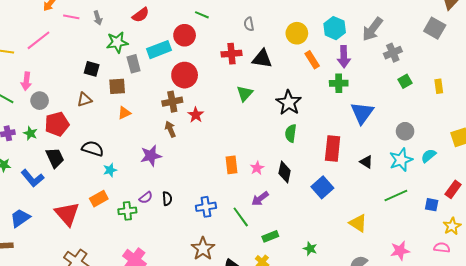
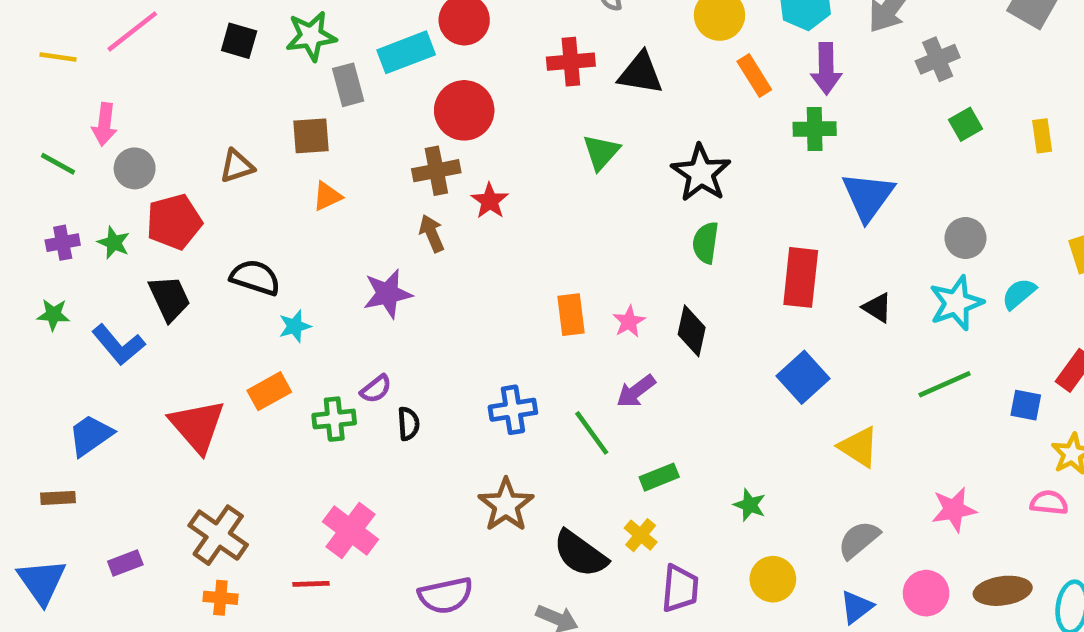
black square: (92, 69) -> (239, 41), moved
blue square: (322, 187) -> (803, 377), moved
black semicircle: (167, 199) -> (408, 424), moved

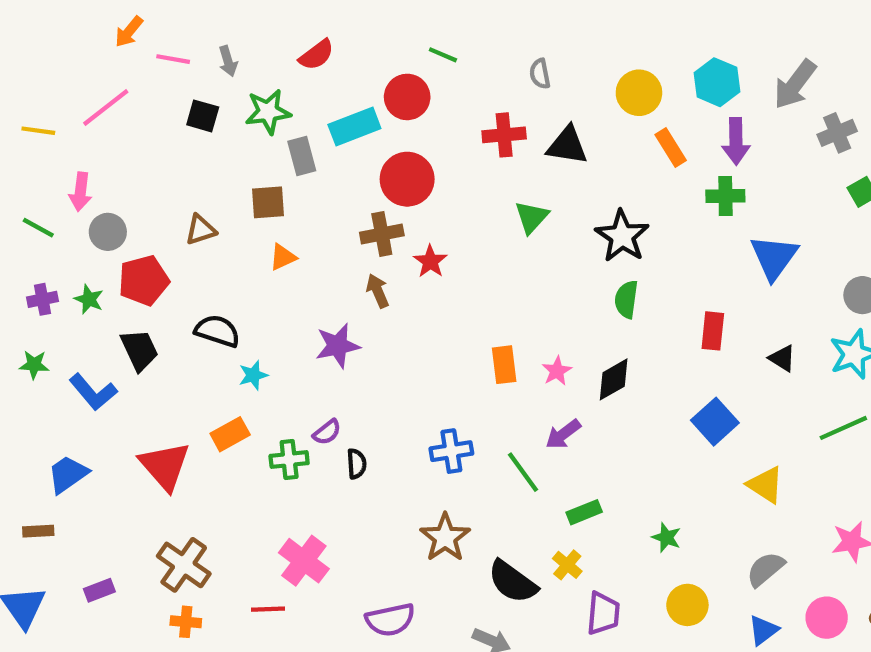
red rectangle: (801, 277) -> (713, 331), size x0.7
black diamond: (692, 331) -> (614, 379), turned 48

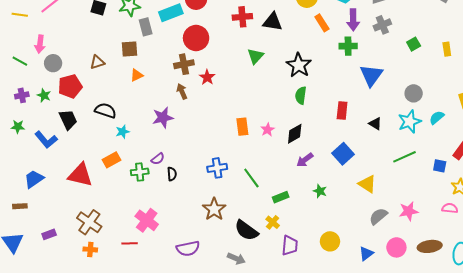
gray cross: (837, 133) -> (382, 25), moved
purple arrow: (563, 434) -> (305, 160), moved
red triangle: (165, 466) -> (80, 175), turned -36
green star: (666, 537) -> (320, 191), moved
gray semicircle: (765, 569) -> (378, 216), moved

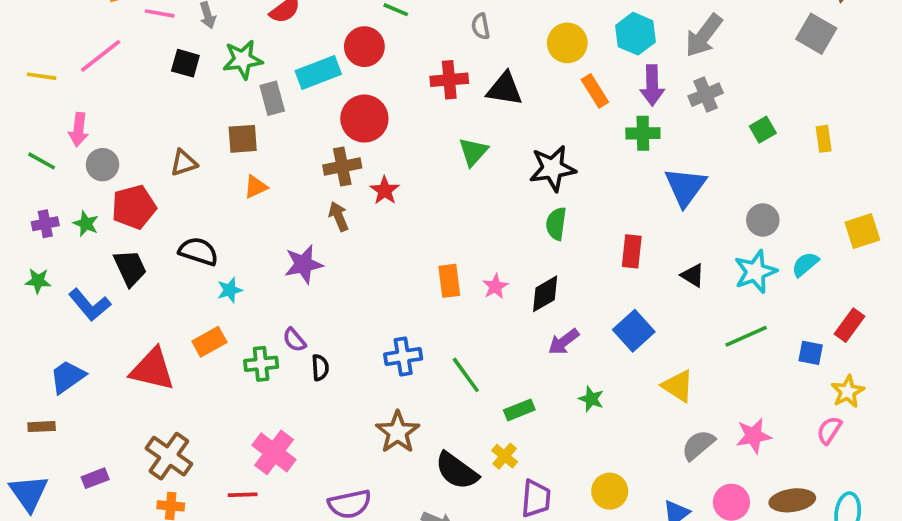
black star: (299, 65) -> (553, 168), turned 30
purple semicircle: (158, 159) -> (294, 340), turned 88
pink semicircle: (450, 208) -> (829, 430), turned -63

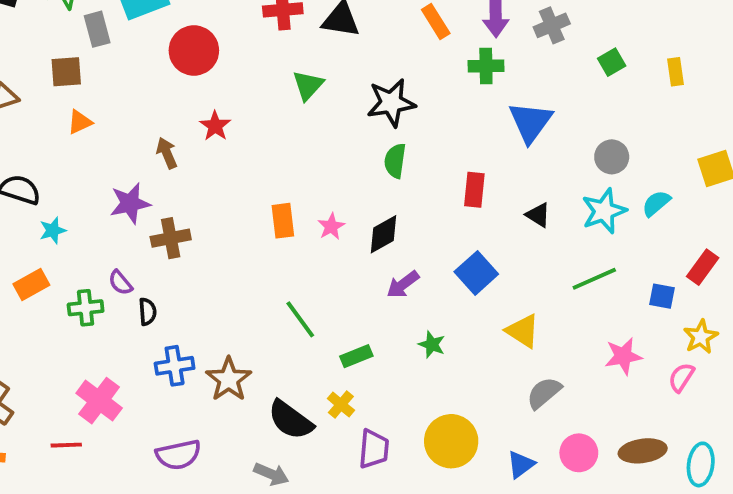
brown cross: (342, 167) -> (171, 238), moved
blue cross: (403, 356) -> (175, 366), moved
pink star: (754, 436) -> (623, 356), moved
yellow circle: (610, 491) -> (451, 441), size x1.4

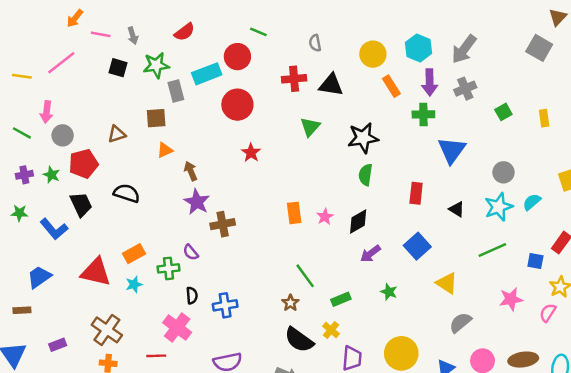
brown arrow: (167, 153) -> (191, 171), moved
purple star: (130, 203) -> (197, 202), turned -30
cyan star: (53, 230) -> (134, 284), moved
black semicircle: (147, 312) -> (192, 295), moved
brown star: (229, 379) -> (290, 303), moved, size x0.6

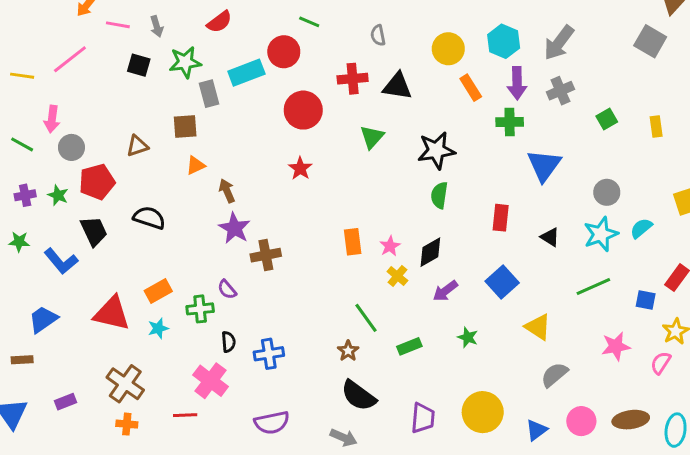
red circle: (237, 105) -> (303, 110), moved
yellow cross: (331, 330) -> (397, 276), moved

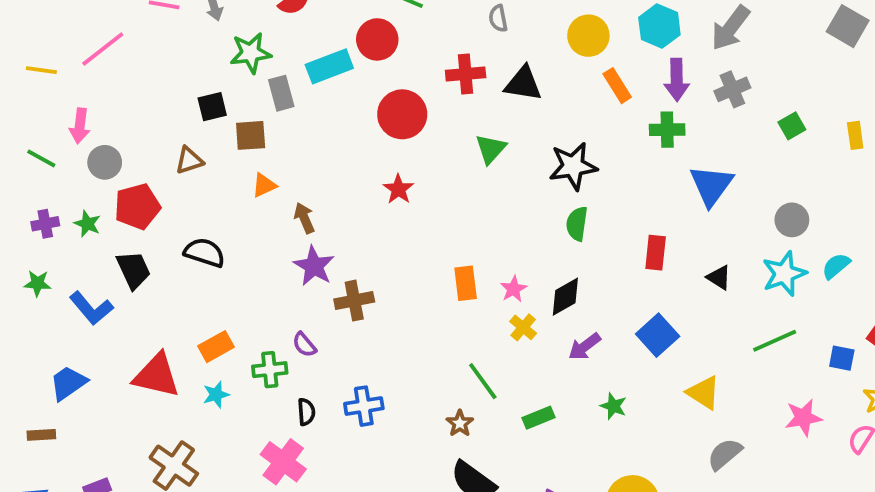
black square: (139, 65) -> (212, 107), moved, turned -30
blue cross: (269, 354) -> (364, 406), moved

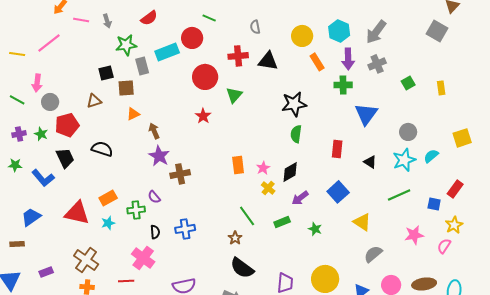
green triangle: (491, 149) -> (234, 95), moved
green rectangle: (539, 418) -> (282, 222), moved

